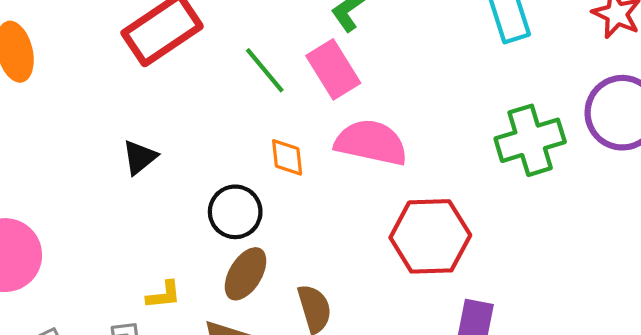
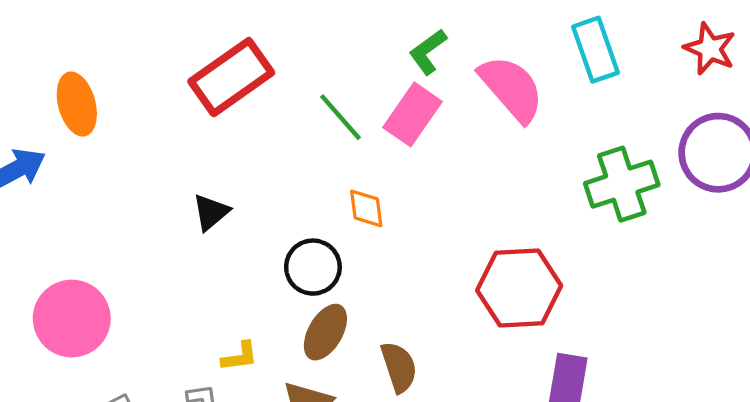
pink rectangle: (333, 69) -> (413, 114), turned 68
pink semicircle: (371, 143) -> (511, 88), moved, turned 38

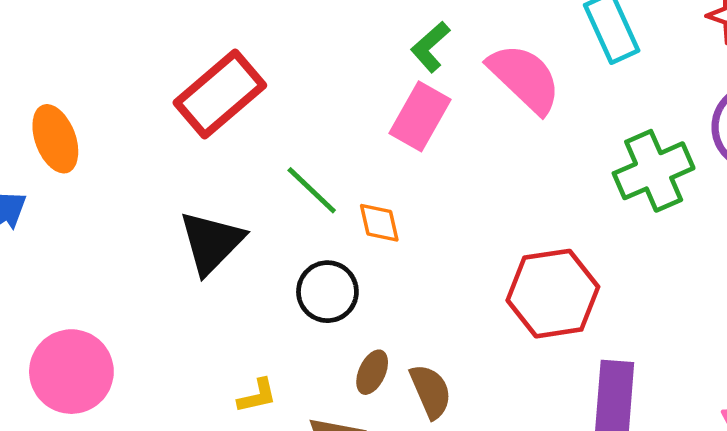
green line: (340, 117) -> (312, 190), moved
black triangle: (211, 212) -> (211, 242), size x1.6
brown ellipse: (325, 332) -> (372, 372), moved, size x0.7

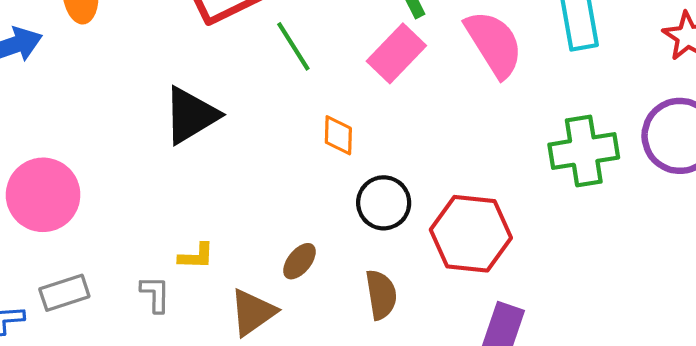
green line: (312, 190) -> (293, 46), moved
black circle: (327, 292) -> (384, 203), moved
brown semicircle: (431, 391) -> (381, 295), moved

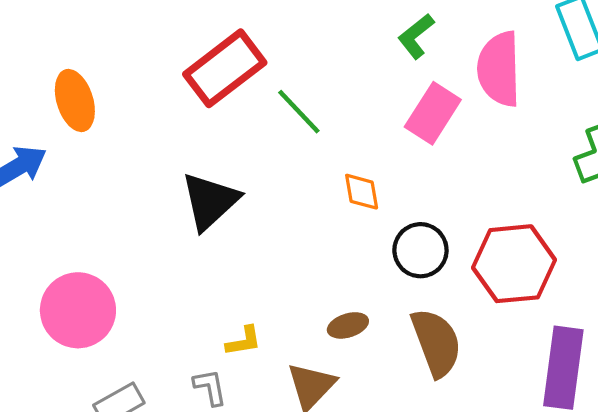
pink semicircle: (494, 44) -> (499, 69), turned -138
pink rectangle: (396, 53) -> (433, 113), moved
brown ellipse: (299, 261) -> (348, 325), turned 45
brown semicircle: (381, 295) -> (436, 343), size x1.4

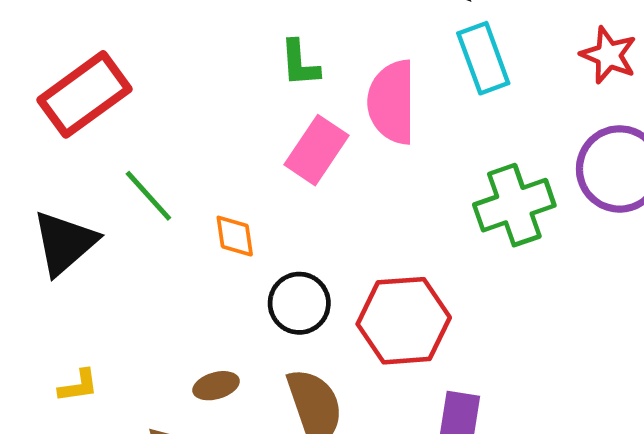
green L-shape: (416, 36) -> (300, 63), turned -57
green line: (299, 112) -> (148, 196), moved
yellow L-shape: (244, 341) -> (78, 386), moved

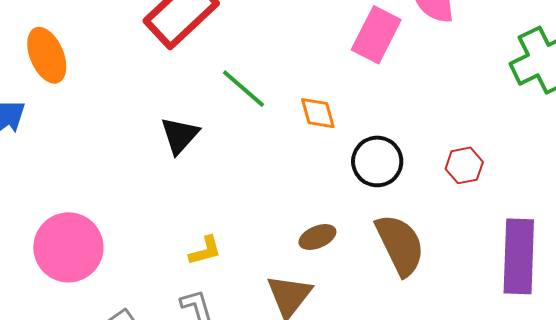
black triangle: (65, 243) -> (180, 135), size x0.7
red hexagon: (404, 321) -> (464, 165), size x0.5

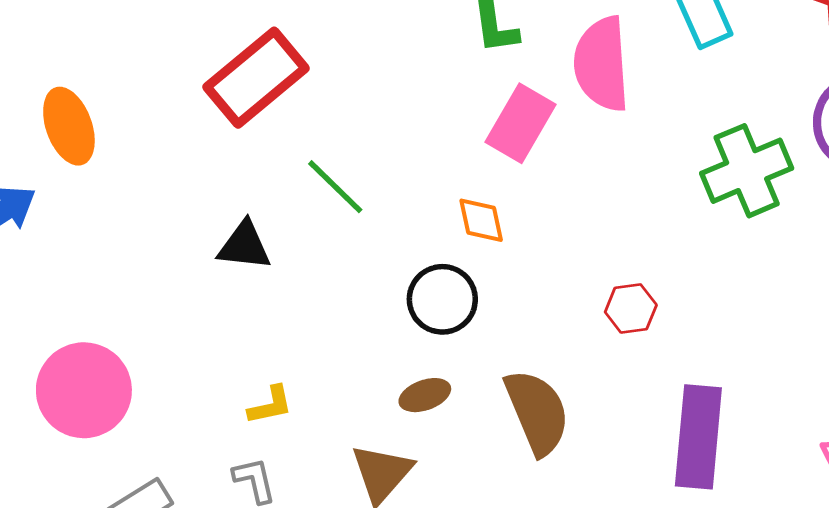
orange diamond: (318, 113) -> (481, 220), moved
black triangle: (180, 135) -> (244, 246), turned 51
black circle: (377, 161) -> (442, 299), moved

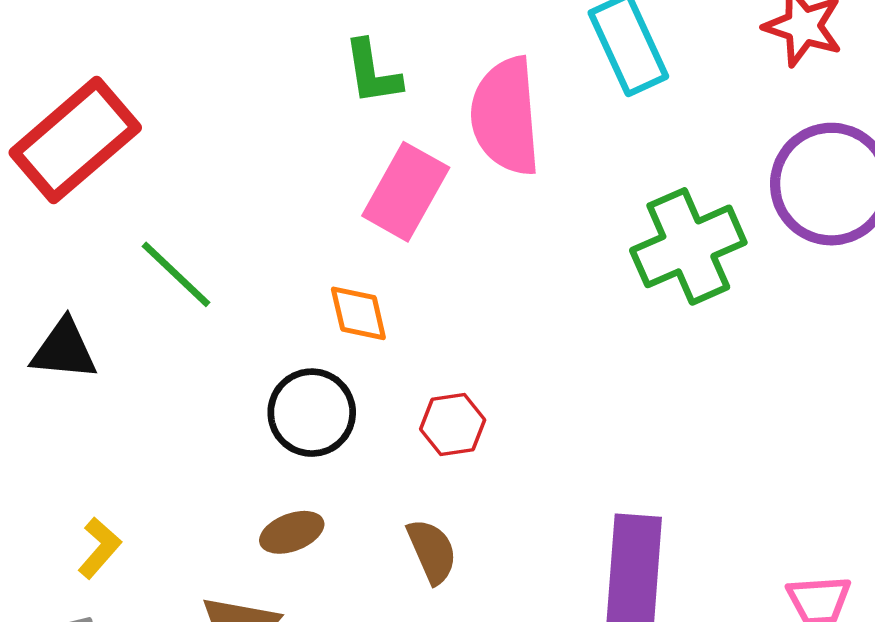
red hexagon: (631, 309) -> (453, 425), moved
yellow L-shape: (270, 405) -> (99, 548), turned -36
brown semicircle: (537, 412) -> (432, 551), size x0.6

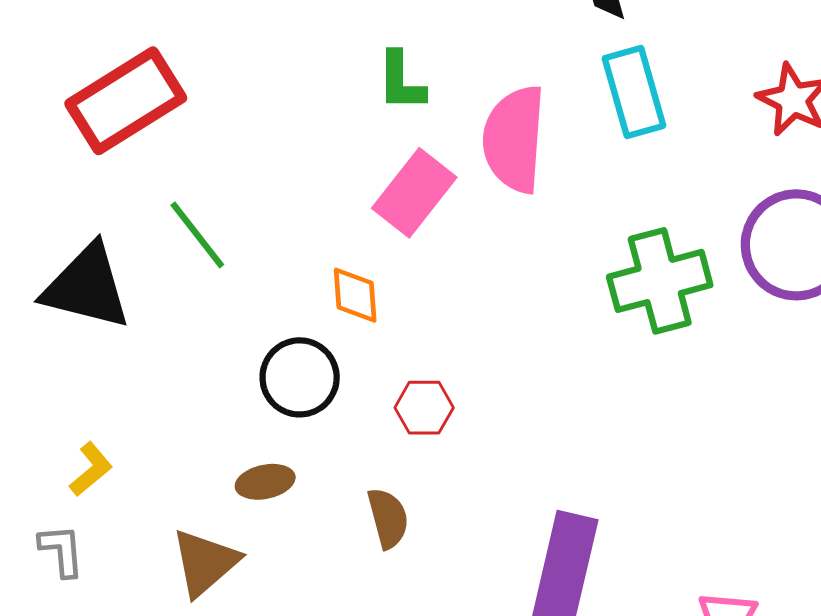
black triangle: (64, 350) -> (87, 287), size x1.5

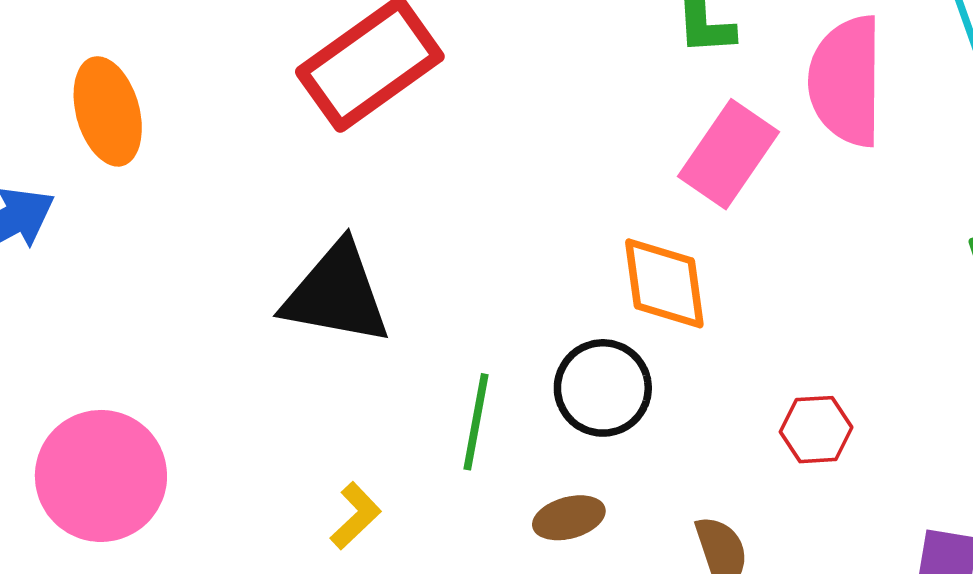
green line: (197, 235) -> (476, 422), moved, turned 52
orange diamond: (355, 295) -> (664, 283), size x1.4
red hexagon: (424, 408) -> (816, 430), moved

